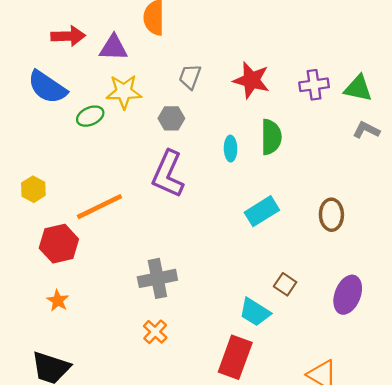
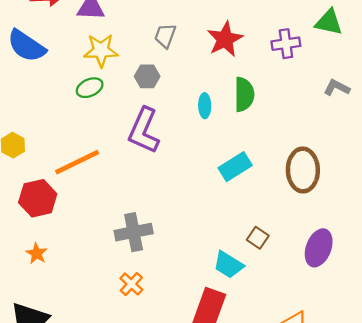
red star: (251, 80) -> (225, 39), turned 30
green triangle: (358, 88) -> (329, 22), moved
green ellipse: (90, 116) -> (90, 88), moved
brown ellipse: (331, 215) -> (303, 170), size x1.4

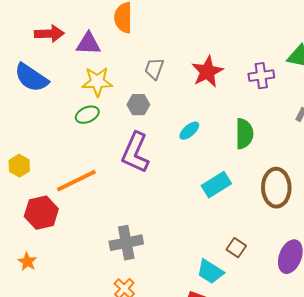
green semicircle: (244, 94) -> (244, 134), moved
cyan ellipse: (205, 106) -> (189, 131), turned 50
orange star: (37, 254) -> (27, 262), moved

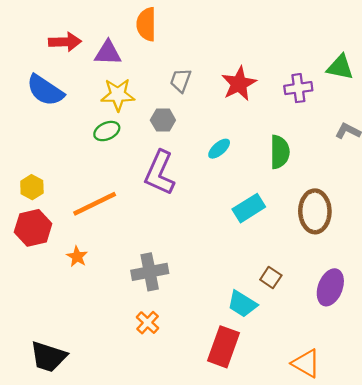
red hexagon: (41, 213) -> (33, 228), moved
orange star: (27, 262) -> (77, 257), moved

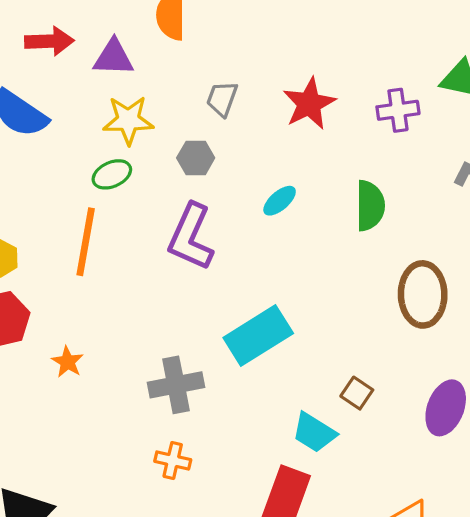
orange line: (95, 204) -> (86, 242), moved, turned -54
cyan rectangle: (249, 208) -> (258, 336), moved, size x1.4
orange cross: (148, 323) -> (173, 461), turned -30

